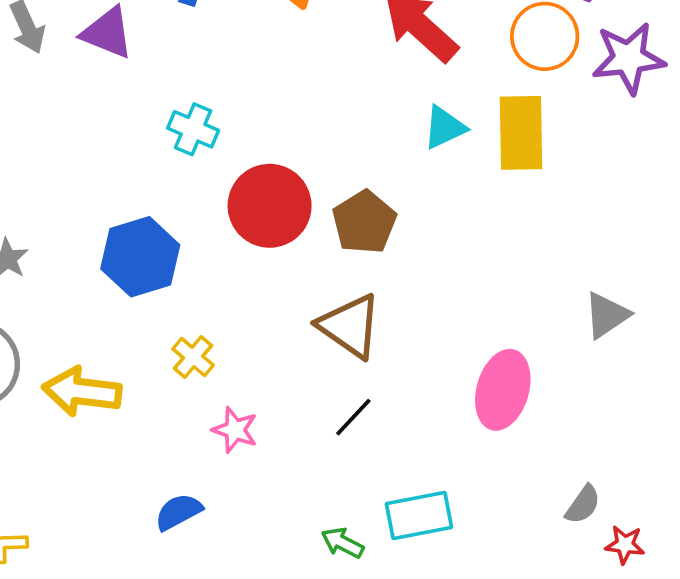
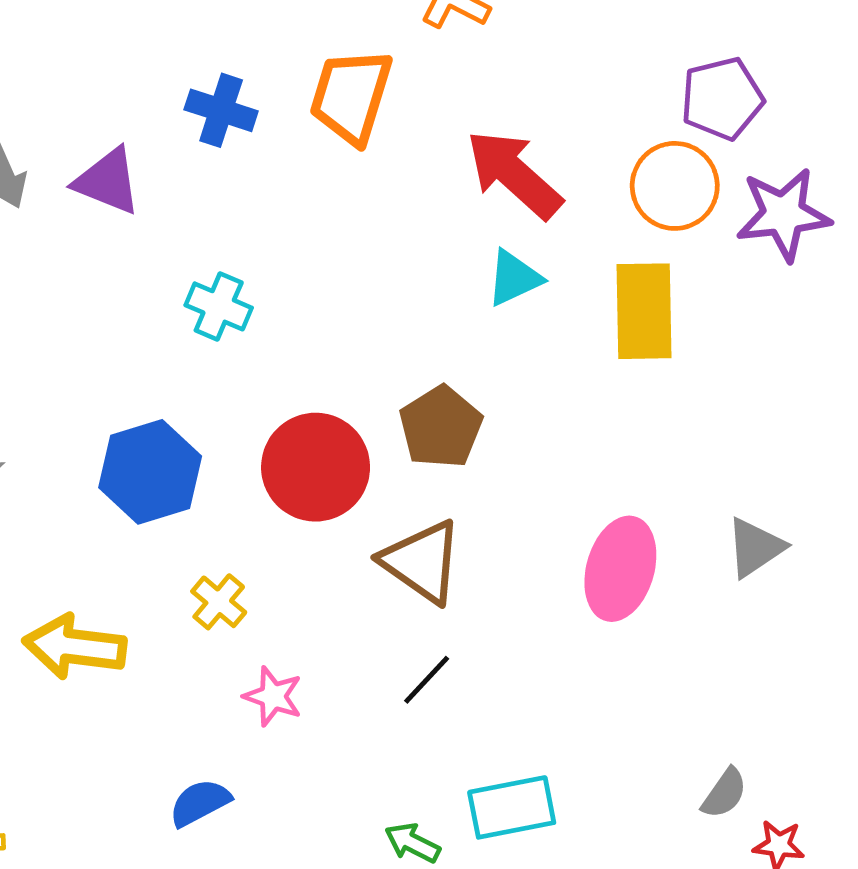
cyan triangle: (444, 127) -> (514, 278), moved
red circle: (270, 206) -> (316, 467), moved
pink ellipse: (503, 390) -> (620, 569), moved

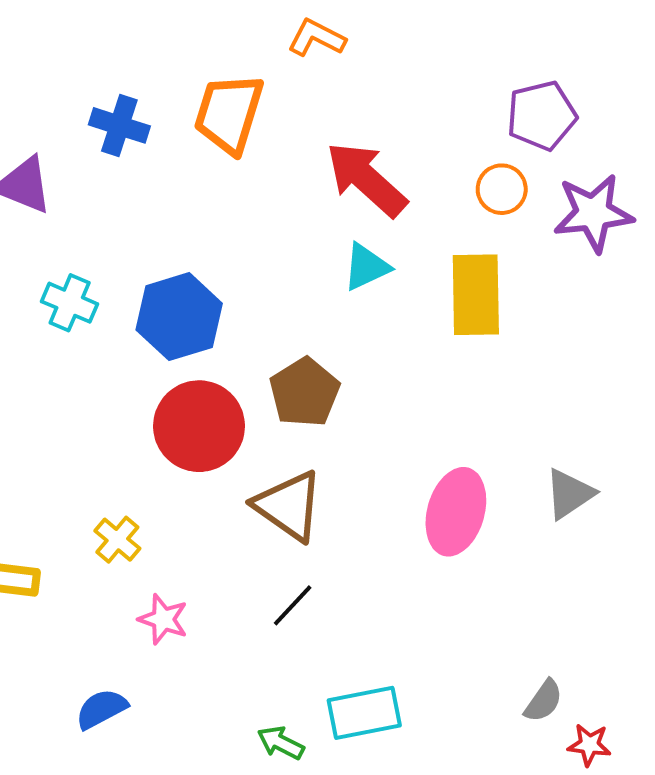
orange circle: (675, 186) -> (502, 189), size x0.7
cyan cross: (219, 306) -> (70, 303), moved
blue hexagon: (150, 472) -> (179, 317), moved

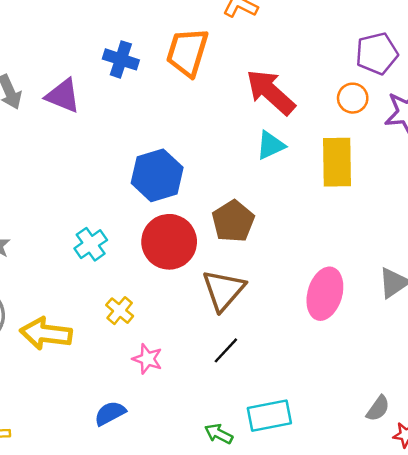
cyan cross: (70, 303) -> (91, 244), moved, turned 32
brown triangle: (289, 506) -> (223, 290), turned 36

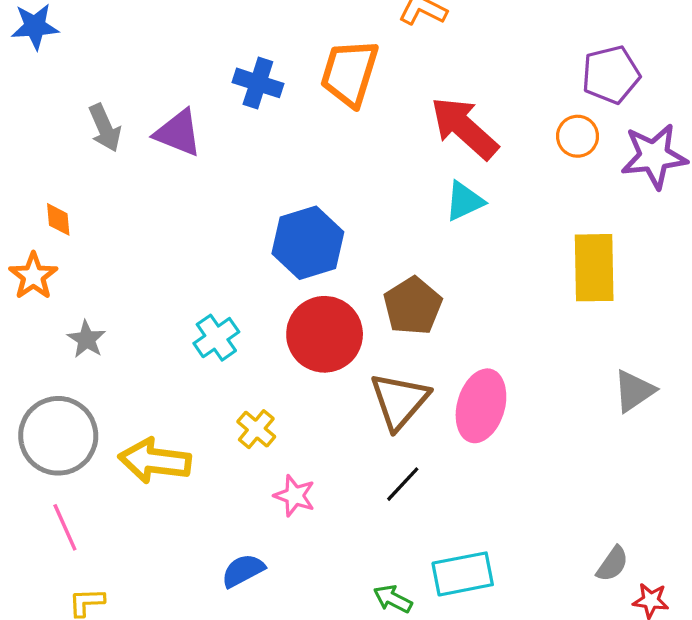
yellow rectangle: (337, 162) -> (594, 268), moved
pink ellipse: (325, 294) -> (481, 406), moved

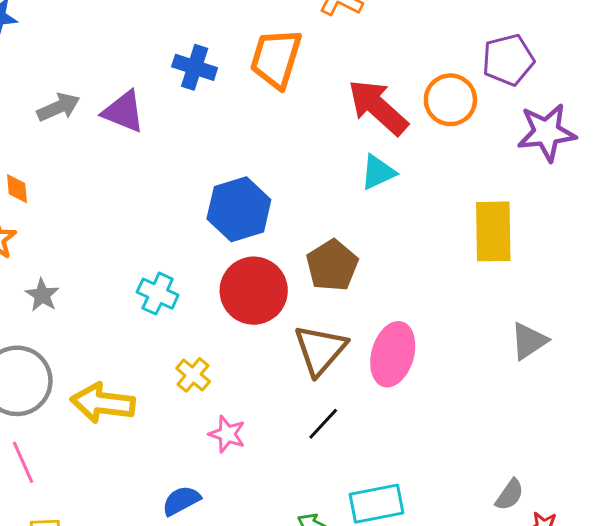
gray arrow: (105, 128) -> (58, 107), turned -90
orange circle: (578, 136) -> (450, 100), moved, size x1.4
cyan cross: (216, 338) -> (158, 294), turned -30

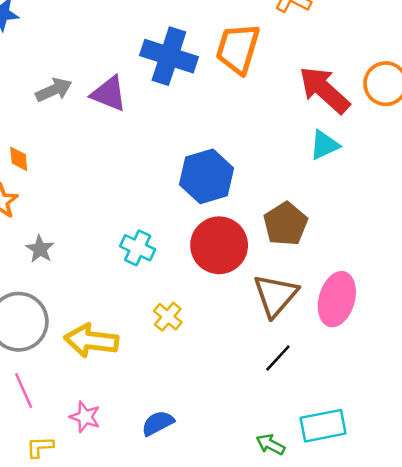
blue cross: (195, 67) -> (169, 56), size x1.5
pink star: (227, 434) -> (85, 417), moved

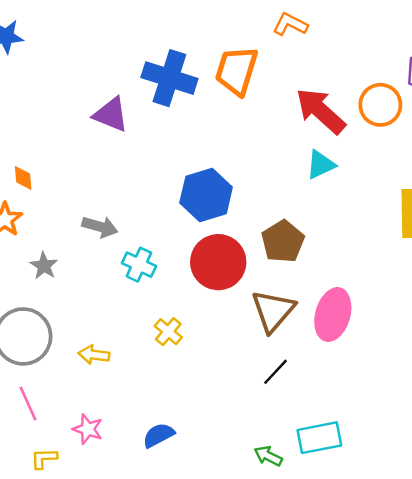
gray arrow: (54, 90) -> (100, 227), moved, turned 40
yellow arrow: (91, 340) -> (94, 355), size x0.6

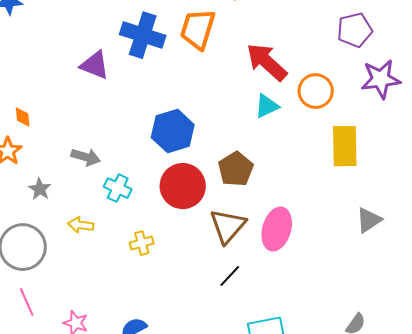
orange circle: (380, 105) -> (316, 91), moved
yellow cross: (168, 332) -> (142, 243), turned 35
yellow arrow: (94, 355) -> (81, 225), moved

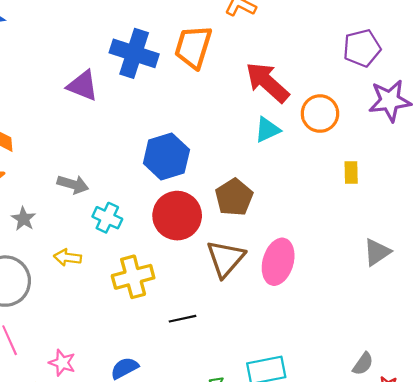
yellow rectangle: (345, 146) -> (351, 173), size x0.5
yellow cross: (142, 243) -> (133, 277), size x1.6
black line: (230, 276) -> (182, 319), moved, turned 35

